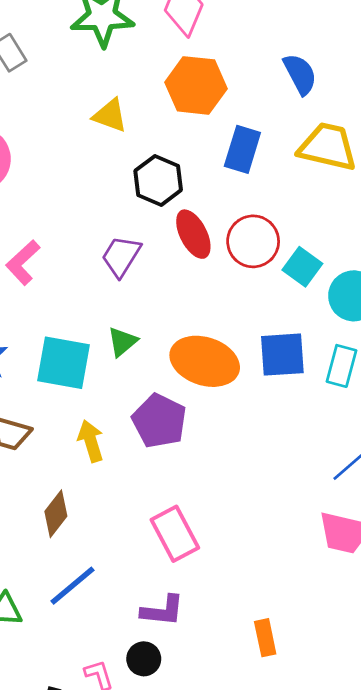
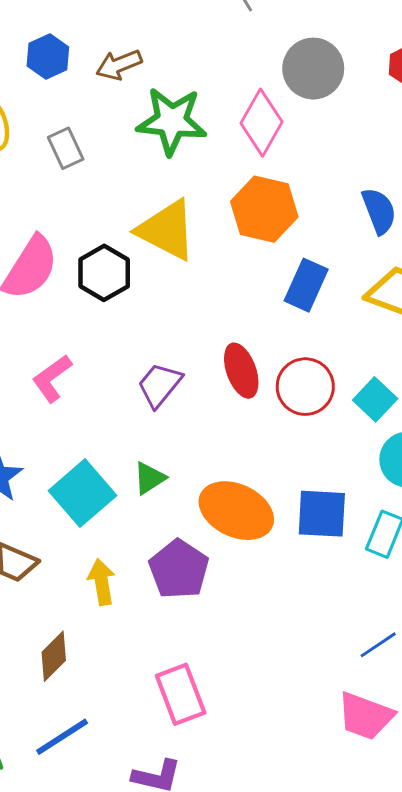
yellow triangle: (110, 115) -> (167, 230), size x1.6
black hexagon: (158, 180) -> (104, 273), moved
cyan square: (302, 267) -> (375, 399), moved
cyan square: (64, 363) -> (82, 493), turned 32

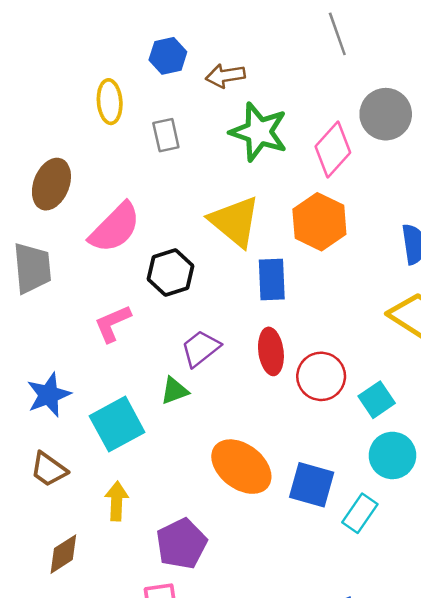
black hexagon: (104, 273) -> (171, 272), moved
blue rectangle: (306, 285) -> (272, 280), moved, turned -39
green triangle: (149, 478) -> (175, 391), moved
purple pentagon: (179, 569) -> (182, 544), moved

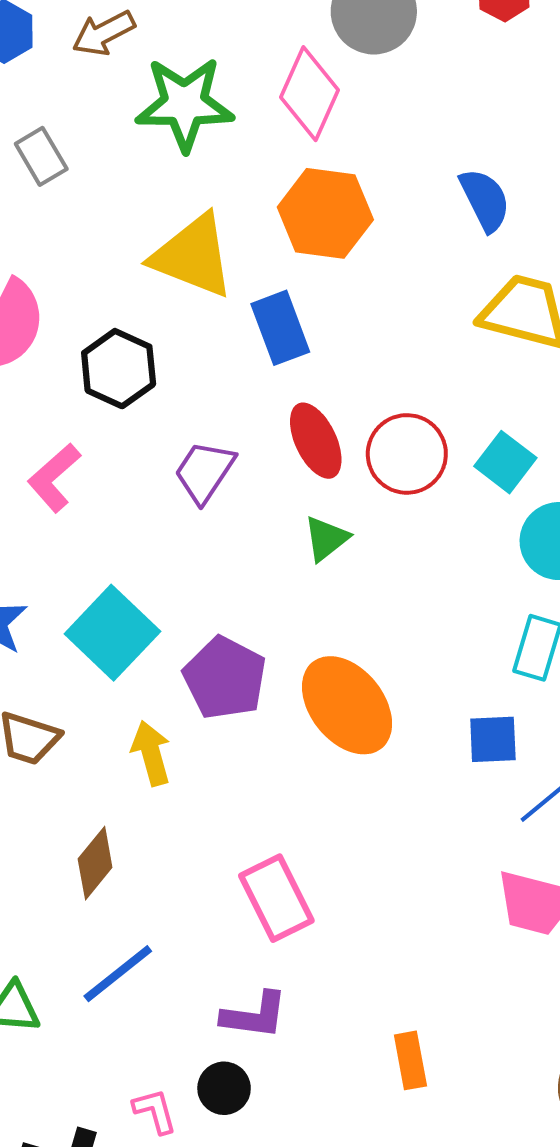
green triangle: (175, 391) -> (326, 538), moved
orange ellipse: (241, 467) -> (347, 705), moved, turned 32
blue square: (312, 485) -> (493, 739), moved, size x0.7
purple pentagon: (182, 544) -> (225, 678), moved

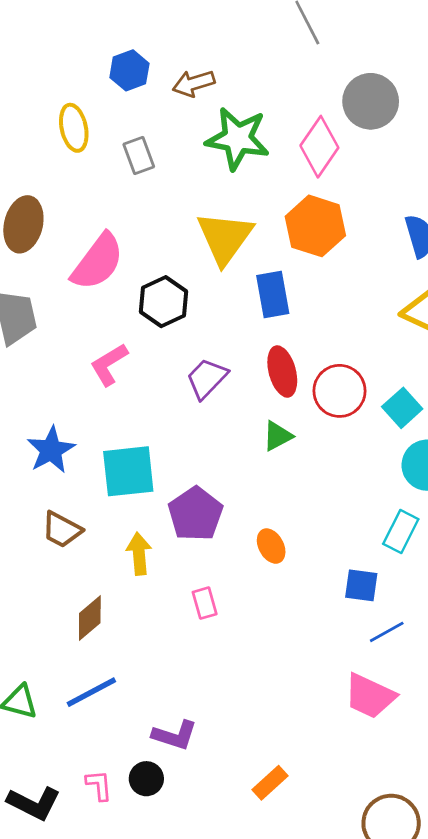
yellow triangle: (193, 256) -> (225, 238), turned 34
cyan square: (112, 633) -> (128, 471), turned 30
orange ellipse: (347, 705) -> (271, 546), size x0.5
pink rectangle: (276, 898) -> (205, 603), moved, size x0.6
orange rectangle: (410, 1060) -> (270, 783), turned 48

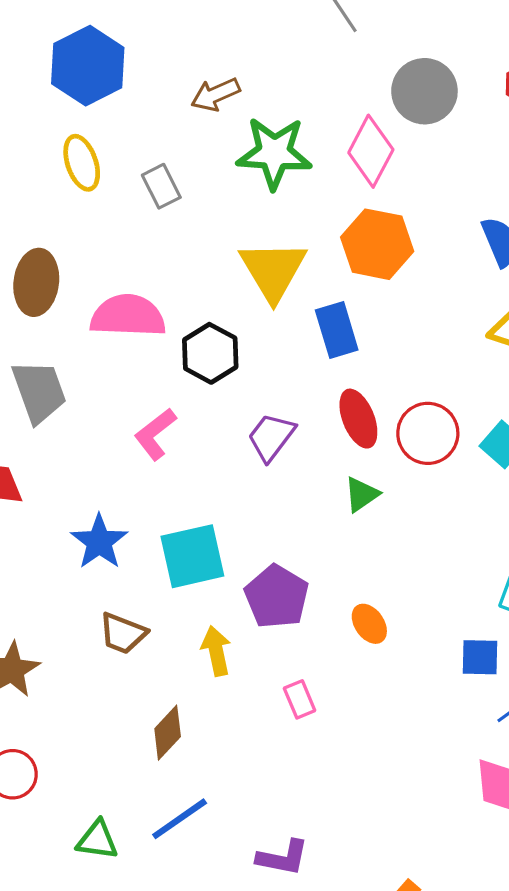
blue hexagon: (129, 70) -> (88, 66), moved, size x1.6
pink semicircle: (98, 262) -> (128, 316), turned -118

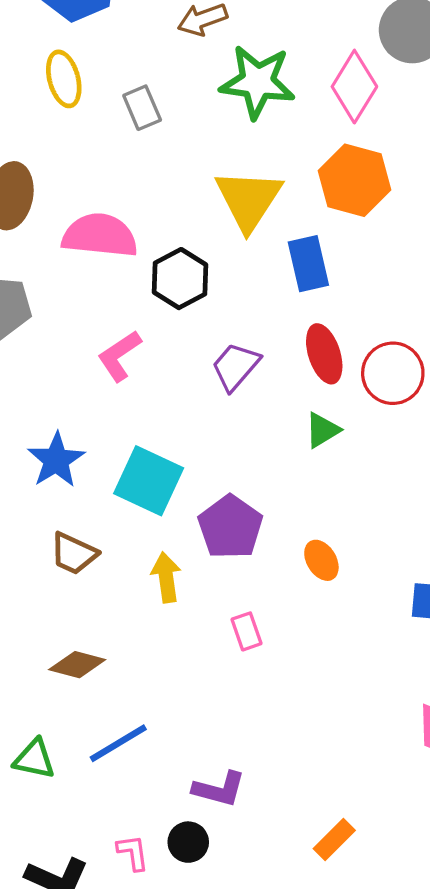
cyan square: (192, 556) -> (149, 481), turned 34
brown diamond: (168, 733) -> (77, 665), moved, turned 58

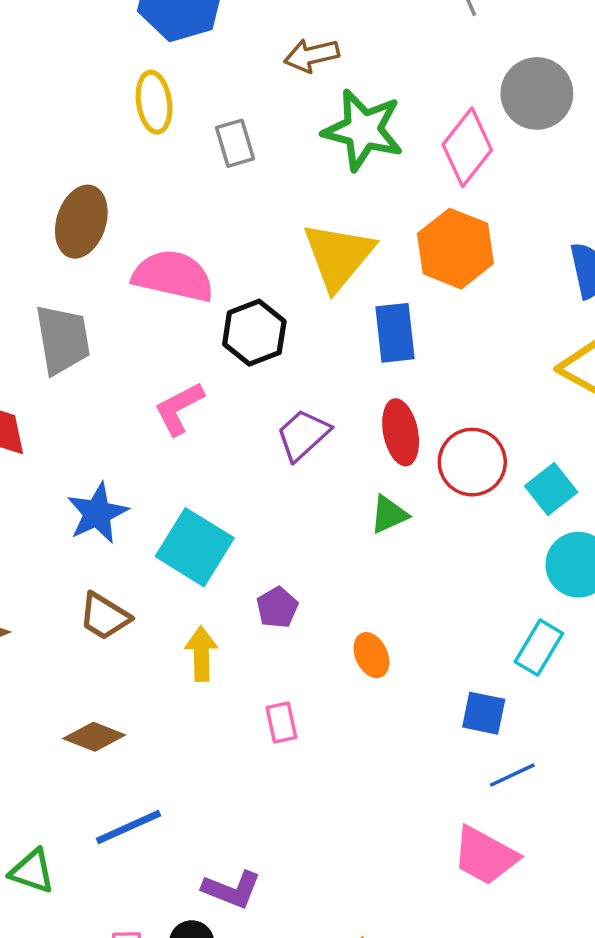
purple pentagon: (230, 527) -> (277, 608), size x0.6
green triangle: (34, 759) -> (32, 871), moved

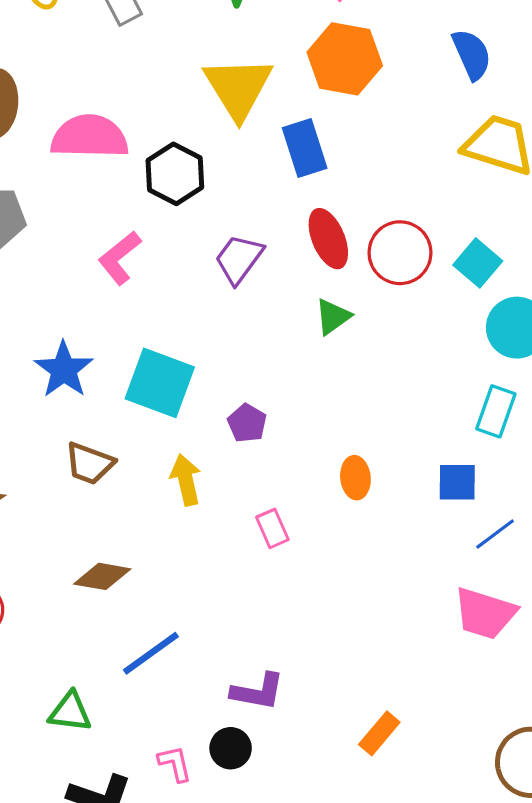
orange ellipse: (371, 655) -> (355, 478), moved, turned 30

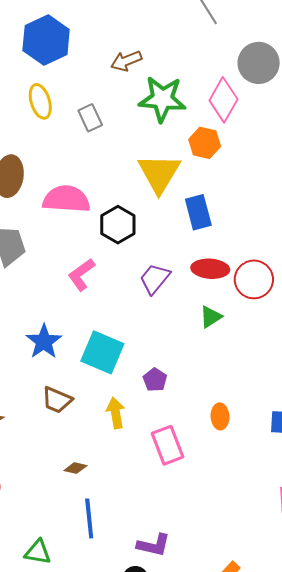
orange hexagon: (345, 59) -> (205, 143), moved, size x0.7
red ellipse: (328, 239) -> (210, 269), turned -66
pink rectangle: (272, 528) -> (167, 445), size x1.6
brown diamond: (102, 576) -> (75, 468), moved, size x0.7
blue line: (151, 653) -> (89, 518), turned -63

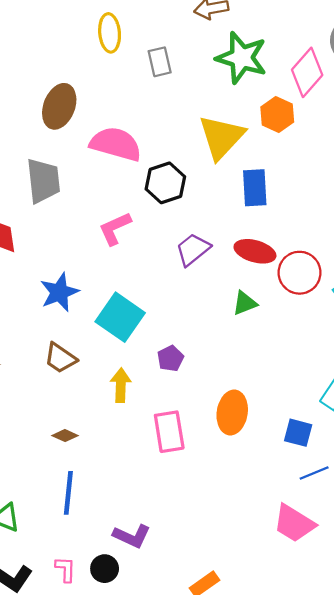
orange ellipse: (220, 416) -> (232, 413), size x1.5

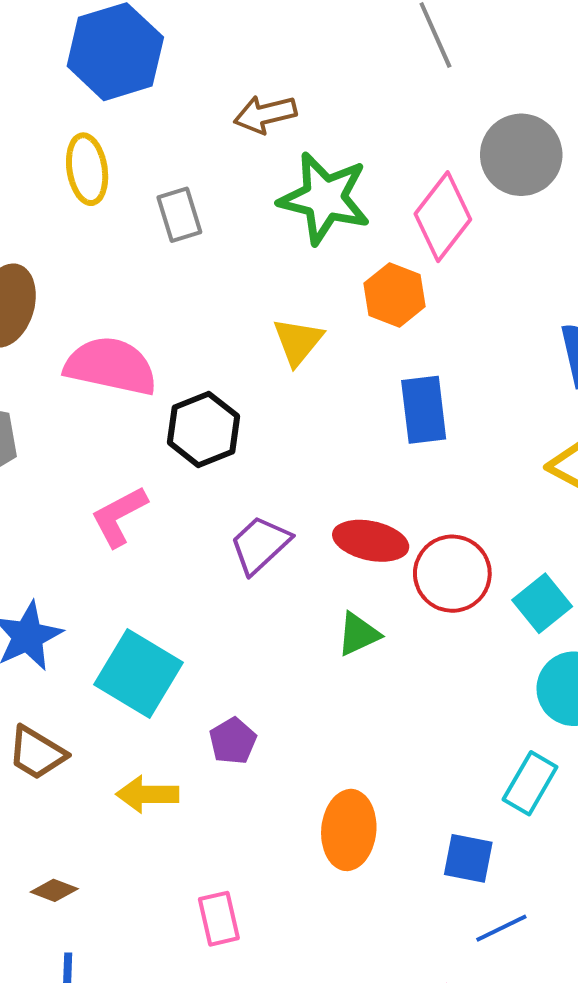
yellow triangle: (221, 137) -> (298, 341), size x0.6
blue rectangle: (255, 188) -> (424, 410), moved
yellow arrow: (121, 385) -> (147, 794), turned -88
pink rectangle: (169, 432) -> (219, 919), moved, size x0.7

